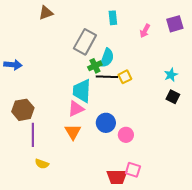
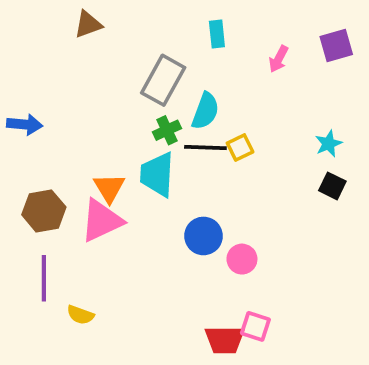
green cross: (95, 66) -> (167, 130), moved
pink triangle: (76, 109) -> (102, 221), moved, size x1.4
orange triangle: (73, 132) -> (109, 188), moved
purple line: (33, 135) -> (44, 278), moved

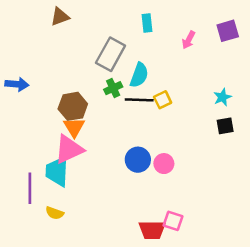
cyan trapezoid: (157, 174) -> (57, 171), moved
black square: (332, 186) -> (225, 126), turned -36
brown hexagon: (44, 211) -> (73, 106), moved
pink circle: (242, 259) -> (164, 164), moved

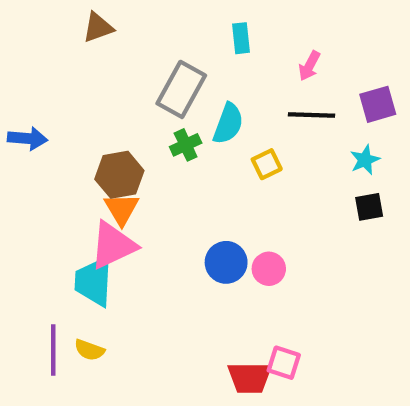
purple square: (228, 31) -> (378, 104), moved
black line: (139, 100) -> (312, 115), moved
purple line: (30, 188) -> (53, 350), moved

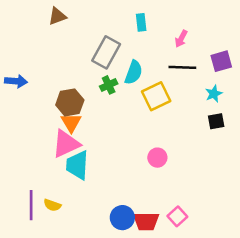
yellow square: (267, 164) -> (156, 96), size x1.6
blue circle: (226, 262) -> (122, 218), moved
cyan trapezoid: (94, 282) -> (77, 165), moved
pink square: (284, 363) -> (177, 216), moved, turned 30

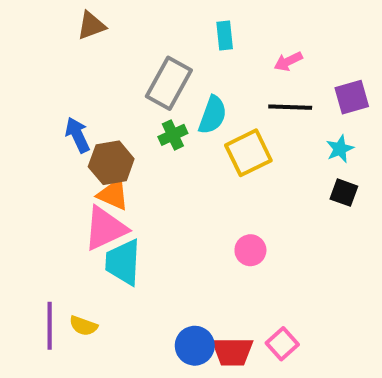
pink arrow: (181, 39) -> (288, 61), turned 36
blue arrow: (16, 81) -> (77, 135), moved, turned -120
black square: (216, 121) -> (344, 193), turned 30
orange triangle: (71, 123) -> (113, 195), turned -35

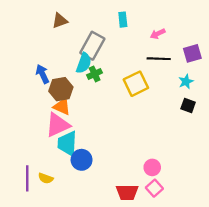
brown triangle: (91, 26) -> (60, 21), moved
cyan semicircle: (213, 115) -> (84, 63), moved
pink circle: (250, 250) -> (152, 167), moved
blue circle: (195, 346) -> (82, 160), moved

